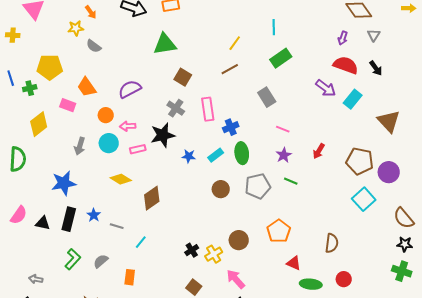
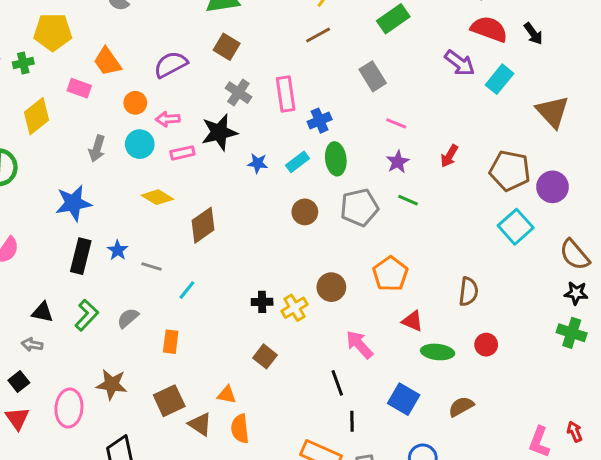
brown square: (183, 77) -> (227, 47), moved
black triangle: (43, 223) -> (42, 312), moved
black cross: (192, 250) -> (262, 302), turned 32
pink arrow: (236, 279) -> (359, 345), moved

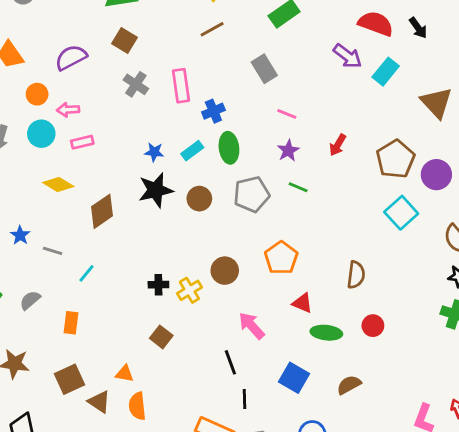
black star: (219, 132) -> (156, 190), moved
brown pentagon: (510, 171) -> (395, 159), turned 30

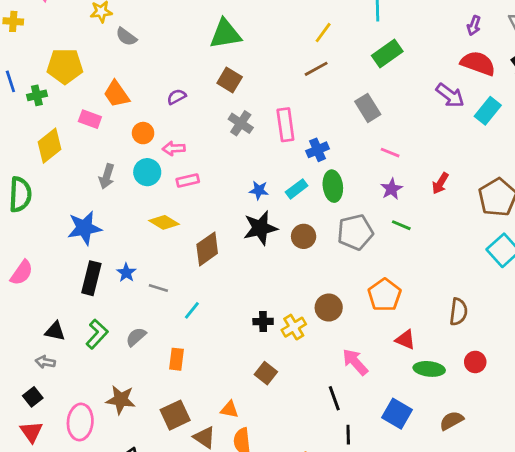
purple semicircle: (71, 57) -> (177, 97), size x0.6

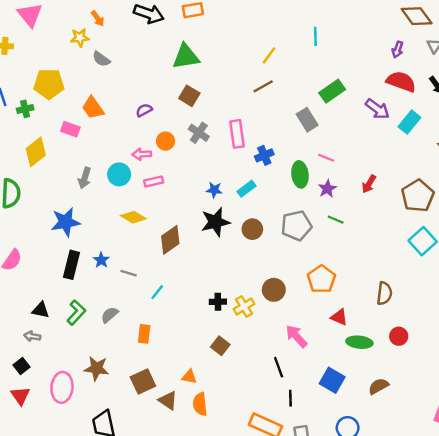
green rectangle: (387, 54) -> (332, 91), moved
orange circle: (143, 133) -> (166, 141), moved
green ellipse: (333, 186) -> (300, 174), moved

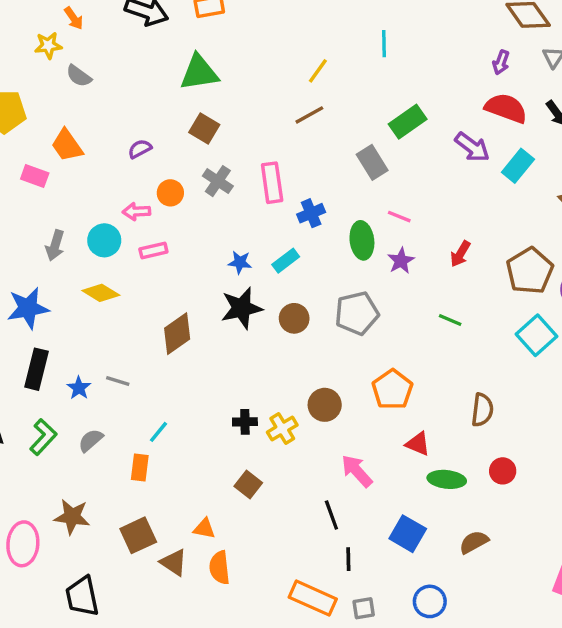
yellow diamond: (133, 217) -> (101, 293), moved
green line: (336, 220) -> (450, 320), moved
blue star: (101, 260) -> (79, 388), moved
cyan line: (157, 292) -> (158, 432), moved

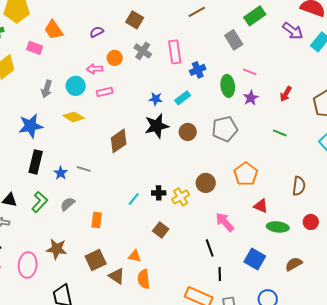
cyan line: (158, 432) -> (134, 199), moved

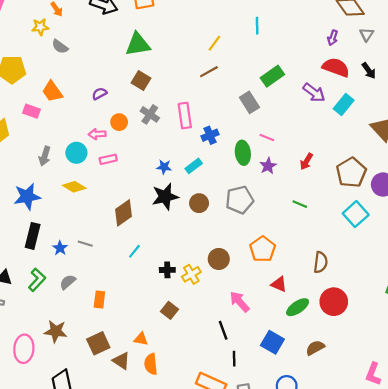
cyan line: (134, 199) -> (134, 251), moved
red circle: (311, 222) -> (334, 302), size x1.6
green ellipse: (278, 227) -> (298, 307), turned -40

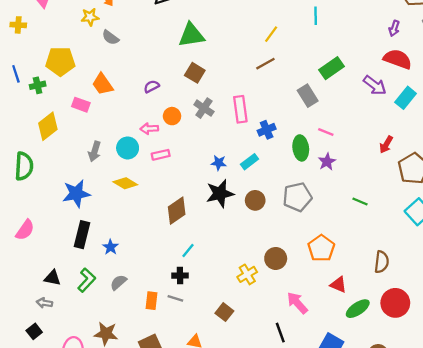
red arrow: (306, 162) -> (386, 145), moved
gray line: (85, 244) -> (175, 298), moved
black cross: (167, 270) -> (180, 276), moved

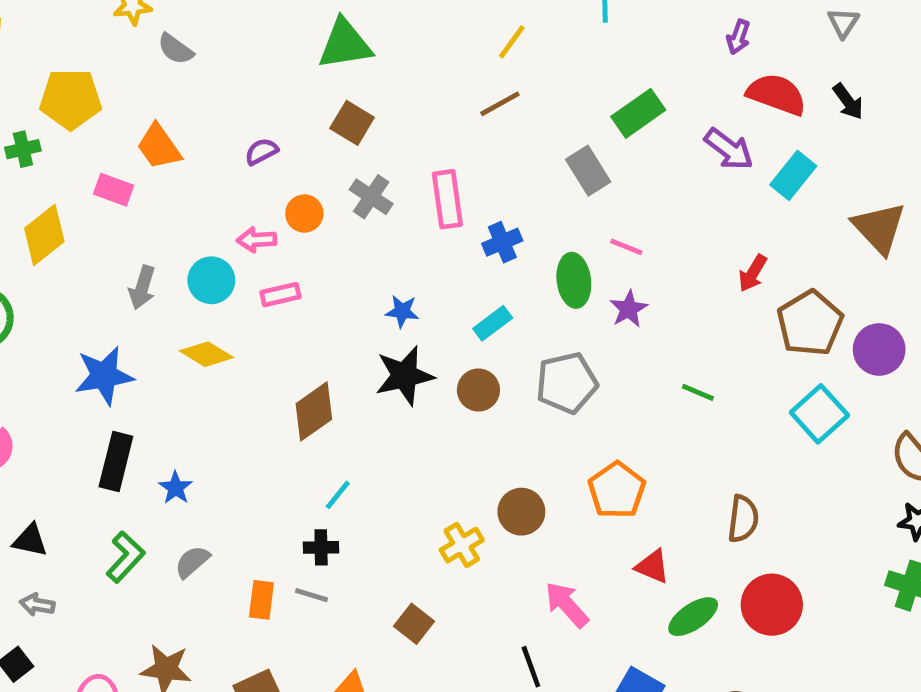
purple arrow: (394, 28) -> (738, 37), moved
cyan rectangle: (249, 162) -> (493, 323), moved
black triangle: (52, 278) -> (30, 540), moved

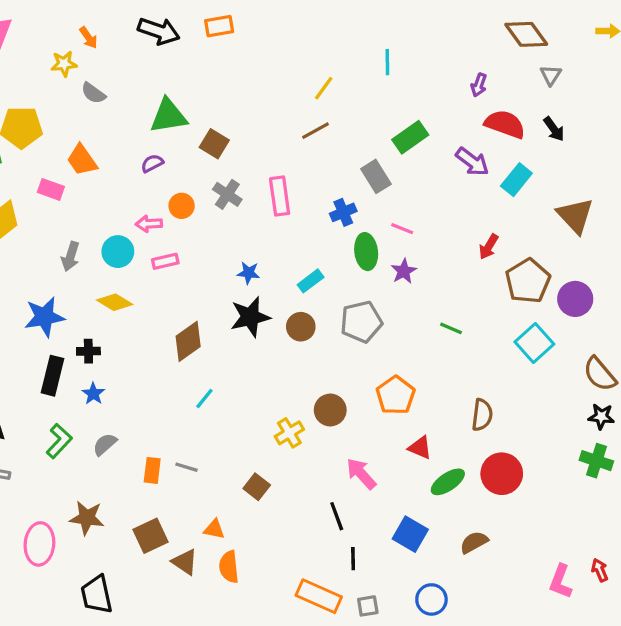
green triangle: (345, 44) -> (168, 116), moved
blue cross: (502, 242) -> (343, 212), moved
black cross: (321, 547) -> (88, 351), moved

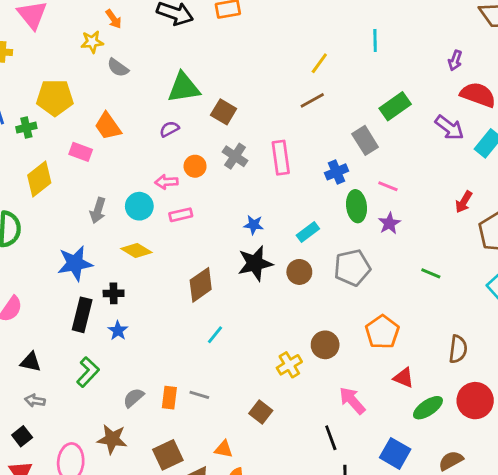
gray semicircle: (105, 444) -> (134, 398), moved

